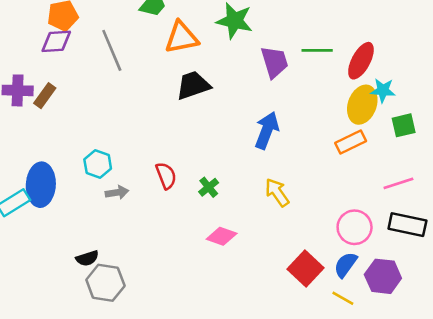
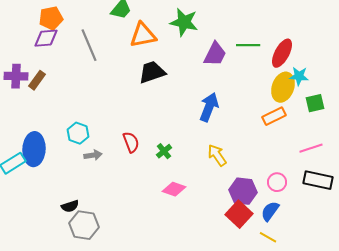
purple trapezoid: (274, 62) -> (215, 54), turned 44
pink circle: (355, 227) -> (277, 182), size x0.7
purple hexagon: (383, 276) -> (243, 191), moved

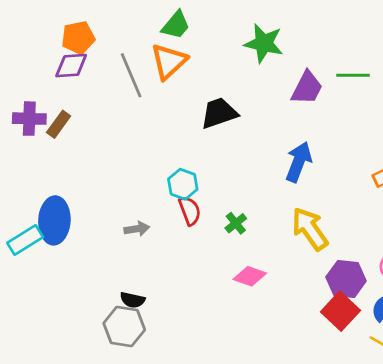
orange triangle: (143, 35) -> (169, 61), moved, turned -32
cyan hexagon: (78, 133) -> (183, 184), moved
yellow arrow: (217, 155) -> (310, 229), size x1.4
black semicircle: (70, 206) -> (133, 300), moved, turned 30

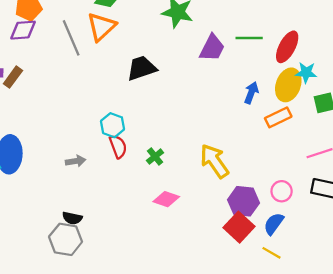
blue arrow: (299, 162) -> (251, 93), moved, size x0.7

